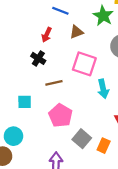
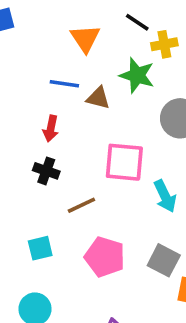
brown triangle: (76, 32) -> (98, 98), moved, turned 48
gray square: (82, 139) -> (164, 260), moved

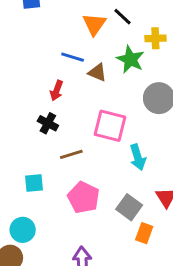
black line: (137, 22) -> (123, 17), moved

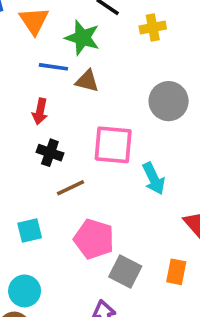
orange triangle: (94, 24) -> (34, 21), moved
green star: (130, 59) -> (82, 38), moved
black cross: (48, 123) -> (50, 153), moved
gray square: (129, 207) -> (125, 272), moved

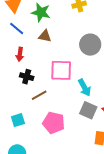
blue line: (53, 67) -> (17, 29), moved, turned 35
gray square: (125, 272) -> (88, 110), moved

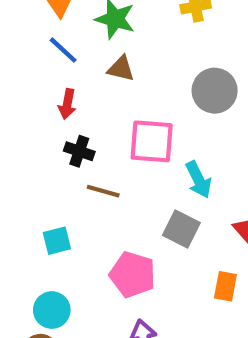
brown line: (39, 95) -> (103, 191), turned 42
gray square: (88, 110) -> (181, 229), moved
pink pentagon: (54, 123) -> (133, 275), moved

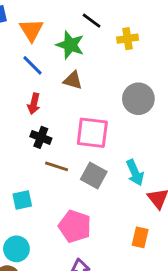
cyan arrow: (198, 180) -> (135, 173), moved
gray square: (181, 229) -> (94, 175), moved

